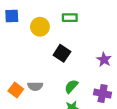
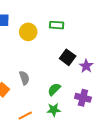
black square: (62, 53) -> (68, 57), moved
gray semicircle: (35, 86) -> (24, 78), moved, turned -112

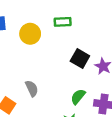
green semicircle: (54, 89) -> (78, 97), moved

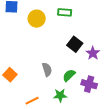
gray semicircle: (32, 88) -> (47, 69), moved

